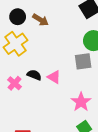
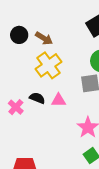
yellow cross: (16, 44) -> (48, 65), moved
pink triangle: (54, 77) -> (59, 100), turned -32

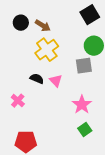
pink triangle: (59, 100) -> (56, 81), turned 48
pink cross: (16, 107) -> (18, 101), moved

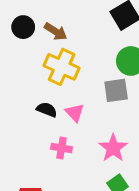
yellow cross: (47, 50) -> (62, 67), turned -30
pink cross: (18, 101) -> (62, 148), moved, turned -32

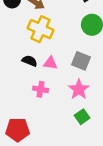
gray square: (116, 90) -> (81, 61), moved, turned 30
pink triangle: (75, 113) -> (50, 63), turned -40

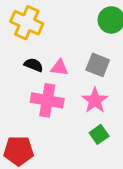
yellow cross: (41, 29) -> (27, 23), moved
pink cross: (41, 89) -> (47, 100), size x1.6

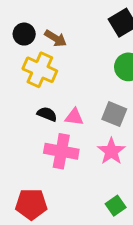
green square: (99, 134) -> (116, 206), moved

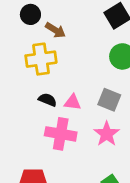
black circle: (24, 34) -> (30, 14), moved
yellow cross: (40, 70) -> (41, 59), turned -32

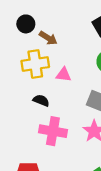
pink triangle: (72, 102) -> (64, 75), moved

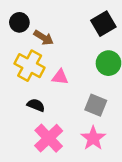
yellow cross: (35, 64) -> (30, 66), turned 36
pink cross: (53, 131) -> (49, 138), turned 36

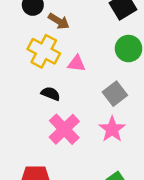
gray square: (96, 105) -> (115, 94), turned 30

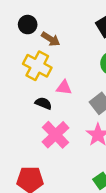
pink triangle: (77, 64) -> (64, 88), moved

